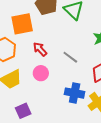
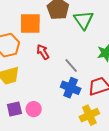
pink circle: (41, 73) -> (34, 109), moved
blue cross: (75, 93) -> (71, 88), moved

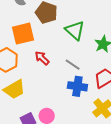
green triangle: (84, 20) -> (75, 30), moved

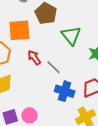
gray line: (73, 65) -> (53, 67), moved

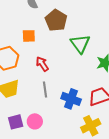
orange square: (19, 30) -> (29, 36), size x0.6
gray line: (53, 67) -> (45, 90), moved, turned 35

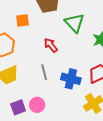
red arrow: (42, 64) -> (51, 45), moved

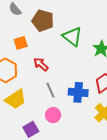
red arrow: (51, 45) -> (41, 64), moved
pink circle: (37, 105) -> (53, 115), moved

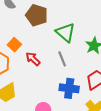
orange square: (21, 43) -> (14, 45), moved, turned -32
gray line: (51, 90) -> (62, 59), moved

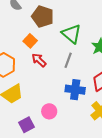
orange square: (14, 45) -> (30, 41), moved
gray line: (62, 59) -> (68, 60), turned 42

